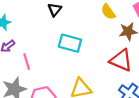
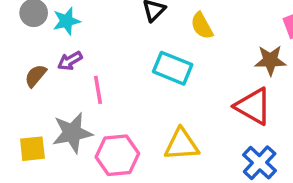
yellow semicircle: (108, 12) -> (202, 26), moved

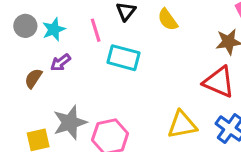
cyan rectangle: (173, 68) -> (124, 58), moved
pink line: (98, 90) -> (96, 30), moved
yellow triangle: (182, 145) -> (182, 125), moved

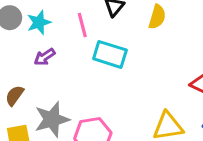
yellow semicircle: (168, 20) -> (157, 17), turned -130
brown semicircle: (33, 78) -> (14, 96), moved

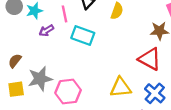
purple arrow: (45, 57) -> (46, 30), moved

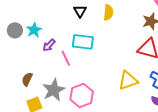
pink line: (64, 14) -> (66, 58), moved

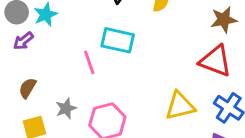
purple arrow: (49, 45) -> (23, 41), moved
gray star: (54, 90) -> (66, 108), size x0.6

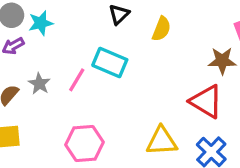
pink line: (89, 62) -> (77, 80), turned 40
gray star: (66, 108) -> (39, 84), moved, turned -30

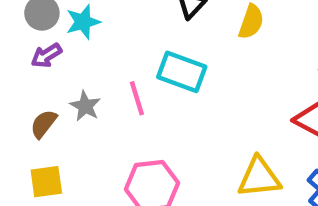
pink line: (77, 80) -> (137, 98), turned -45

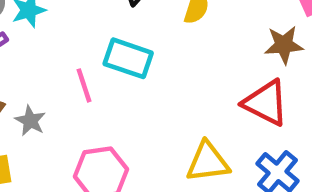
gray star: (85, 106) -> (30, 121), moved

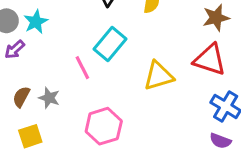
cyan rectangle: (128, 58) -> (110, 44), turned -60
yellow triangle: (208, 162) -> (159, 76), moved

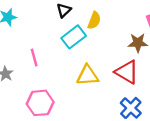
cyan rectangle: (110, 44) -> (74, 37), moved

